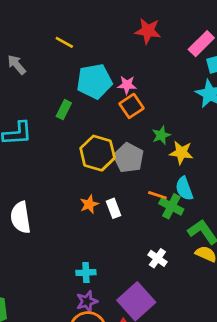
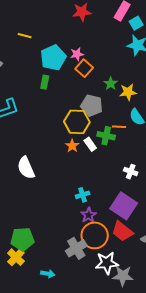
green rectangle: (64, 110) -> (45, 82), moved
yellow hexagon: (98, 153) -> (77, 122), moved
green cross: (171, 206) -> (106, 136), moved

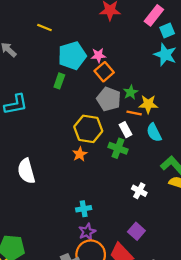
gray pentagon: (92, 106) -> (109, 99), moved
orange line: (119, 127) -> (134, 113), moved
white rectangle: (90, 144) -> (125, 130), moved
purple square: (124, 206) -> (136, 231), moved, size x0.6

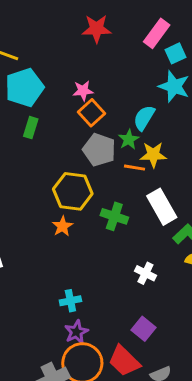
cyan pentagon: (72, 56) -> (24, 87), moved
white rectangle: (125, 130) -> (162, 207), moved, size x1.6
cyan semicircle: (154, 133) -> (144, 118), moved, turned 60

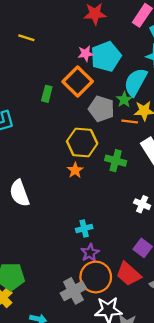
cyan pentagon: (24, 87) -> (106, 56), moved
pink star: (83, 91) -> (86, 54), moved
orange square: (91, 113) -> (78, 81), moved, size x1.4
cyan semicircle: (144, 118) -> (135, 82), size x1.4

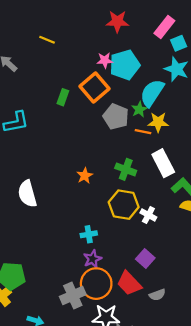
yellow hexagon: (82, 142) -> (124, 205), moved

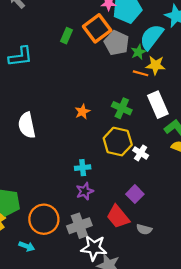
gray pentagon: (116, 117) -> (116, 43), moved
orange circle: (96, 284) -> (44, 219), moved
gray semicircle: (157, 295) -> (144, 229), turned 32
gray cross: (73, 296) -> (79, 226), moved

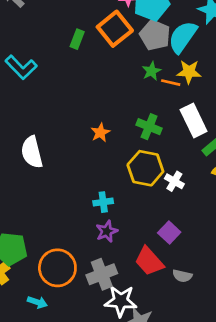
gray pentagon: (116, 43) -> (155, 35), moved
green star: (138, 52) -> (151, 71), moved
cyan L-shape: (20, 57) -> (21, 67), turned 55

